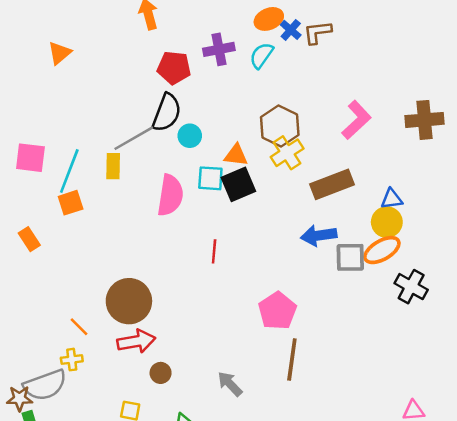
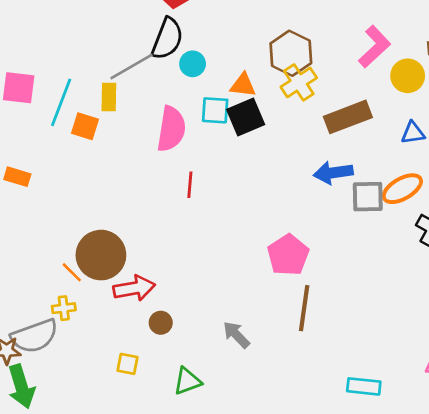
orange square: (71, 203) -> (85, 126), moved, turned 35
yellow circle: (387, 222) -> (408, 76), moved
orange rectangle: (29, 239) -> (17, 177), turned -40
red line: (214, 251) -> (190, 185), moved
brown circle: (129, 301) -> (101, 255), moved

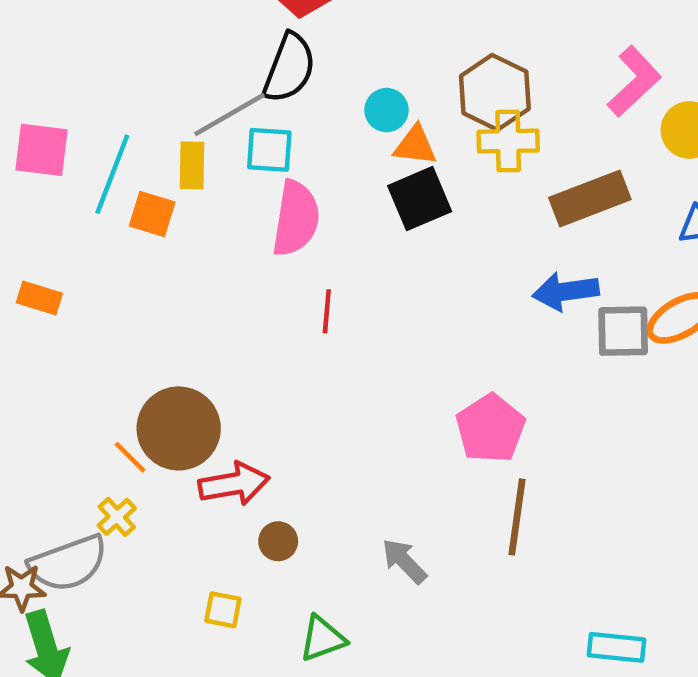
cyan circle: (193, 64) -> (387, 110), moved
yellow cross: (299, 82) -> (508, 141), turned 32
cyan square: (215, 110) -> (269, 150), moved
yellow cross: (64, 308) -> (117, 517), turned -35

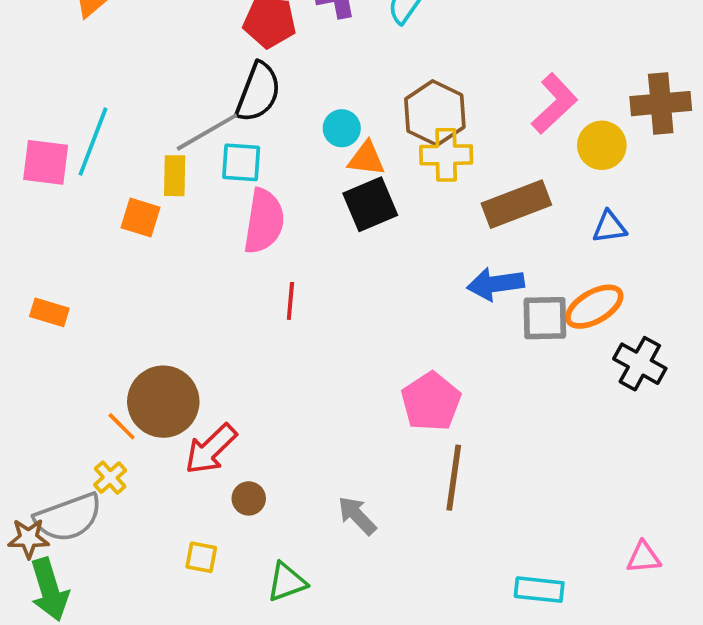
cyan line: (112, 174) -> (93, 142), moved
orange rectangle: (39, 298) -> (49, 312), moved
red arrow: (234, 484) -> (211, 449), turned 146

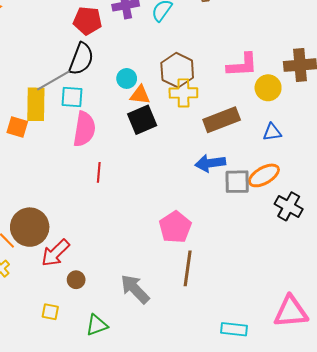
pink L-shape: (554, 104) -> (242, 65), turned 40
yellow rectangle: (175, 176) -> (36, 104), size x1.5
gray arrow: (357, 516) -> (135, 289), size x1.4
pink triangle: (644, 557) -> (291, 312), size x1.8

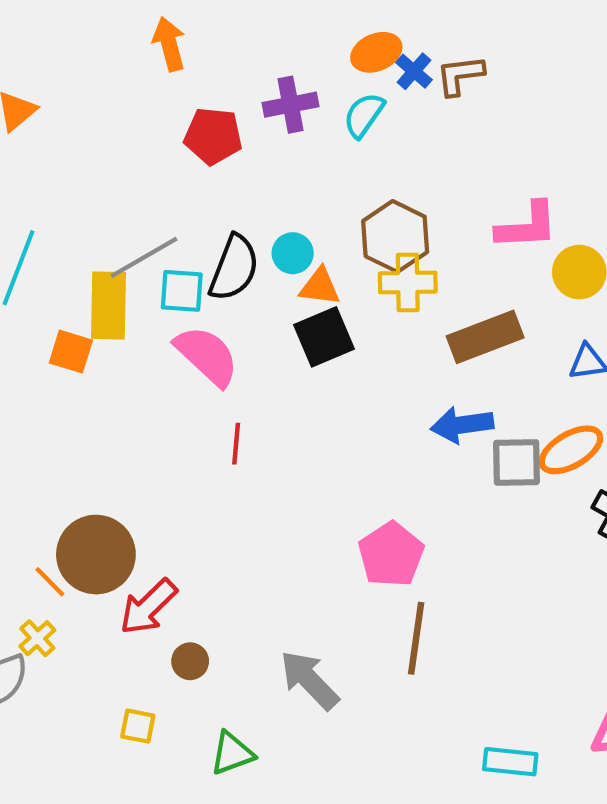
black semicircle: (81, 59) -> (234, 268), moved
pink semicircle: (84, 129) -> (207, 356), turned -56

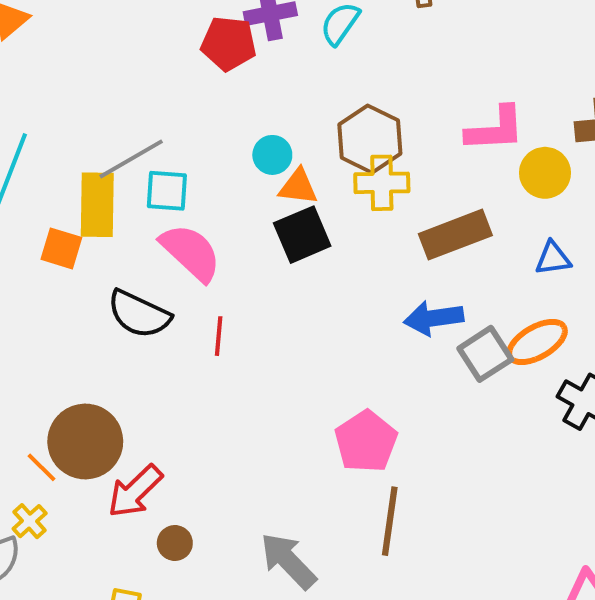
red pentagon: (213, 136) -> (229, 43), moved
black semicircle: (234, 268) -> (139, 314), moved, turned 94
gray square: (517, 462) -> (485, 354), turned -32

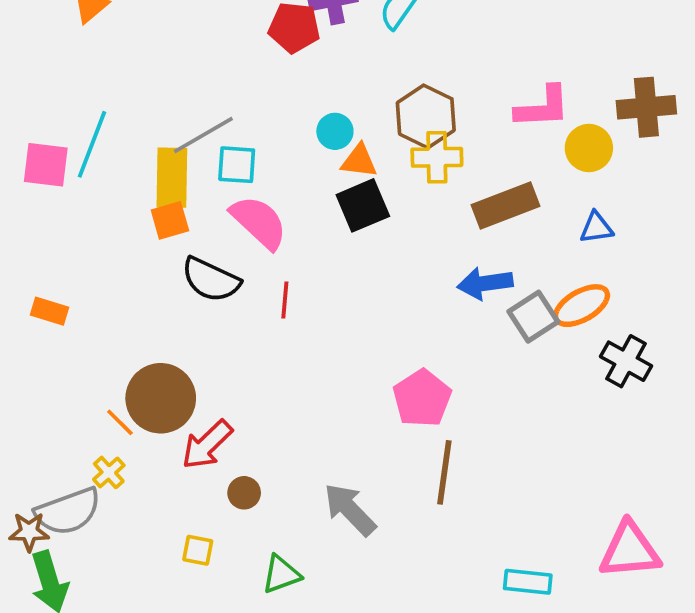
orange square: (61, 248) -> (170, 220), moved, turned -33

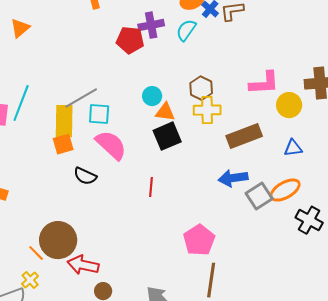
brown hexagon: (426, 116) -> (201, 88), size x0.7
black semicircle: (211, 280) -> (85, 176), size x0.7
red line: (285, 300) -> (151, 187), moved
red arrow: (207, 445) -> (83, 265), turned 56

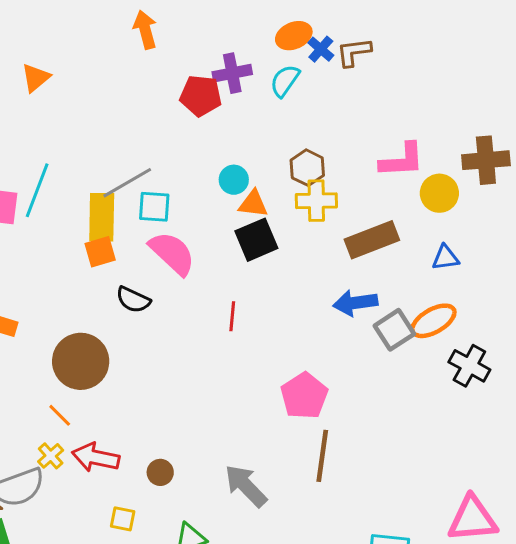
brown circle: (58, 240) -> (81, 361), moved
red arrow: (83, 265) -> (96, 457), moved

